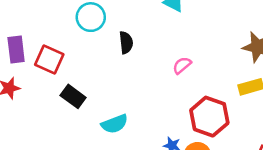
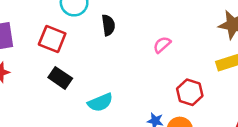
red square: (49, 60) -> (52, 39), moved
red hexagon: (209, 117) -> (190, 92), size x0.7

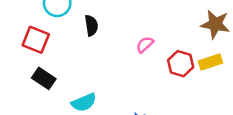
red hexagon: (190, 92) -> (181, 64), moved

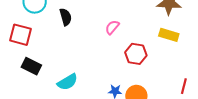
yellow rectangle: (210, 62) -> (169, 35), turned 42
red hexagon: (181, 64) -> (136, 54), moved

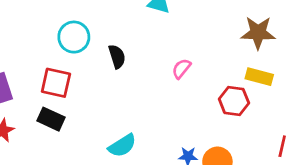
red hexagon: (136, 54) -> (234, 101), moved
black rectangle: (31, 66) -> (51, 119), moved

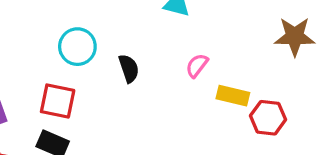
pink semicircle: (181, 69) -> (197, 66), moved
yellow rectangle: (259, 77) -> (233, 96), moved

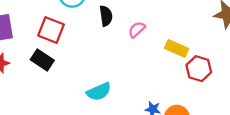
pink semicircle: (197, 66) -> (137, 30), moved

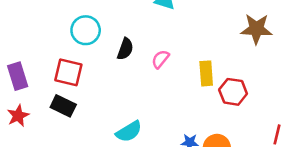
black semicircle: (106, 16) -> (125, 49), turned 36
yellow rectangle: (177, 48) -> (206, 73), turned 70

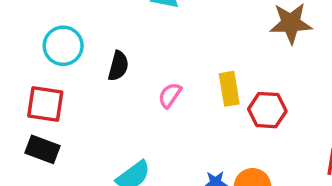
pink semicircle: (160, 59) -> (170, 95), moved

